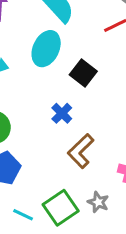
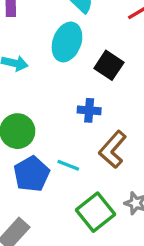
blue cross: (62, 113) -> (89, 110), turned -36
cyan line: (23, 215) -> (68, 165), moved

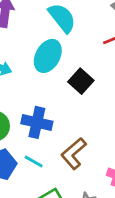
blue cross: (89, 110) -> (37, 122), moved, size x1.5

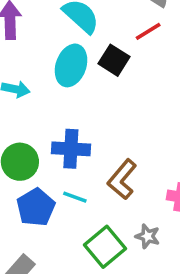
black square: (81, 81) -> (114, 60), moved

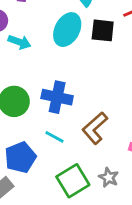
black square: (114, 60) -> (103, 30), turned -35
blue pentagon: (36, 207) -> (20, 157), moved

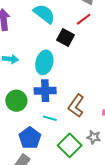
cyan ellipse: (67, 30) -> (44, 62), moved
black square: (103, 30) -> (65, 38), turned 36

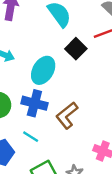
brown L-shape: (76, 106) -> (67, 115), moved

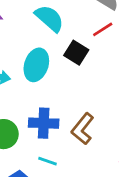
cyan ellipse: (43, 70) -> (36, 65), moved

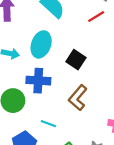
black square: (76, 53) -> (76, 60), moved
blue cross: (44, 123) -> (38, 81), moved

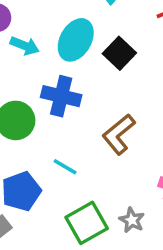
black square: (76, 60) -> (119, 53), moved

